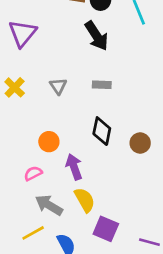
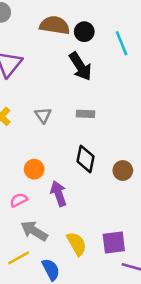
yellow semicircle: (85, 200) -> (77, 244), moved
purple square: (106, 229) -> (114, 242), moved, turned -30

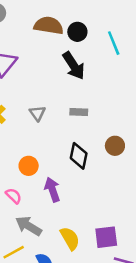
brown circle: (123, 170) -> (115, 146), moved
pink semicircle: (19, 200) -> (14, 196), turned 72

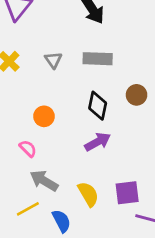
gray rectangle: (79, 112) -> (98, 59), size x1.5
purple arrow: (52, 190) -> (98, 142), moved, turned 80

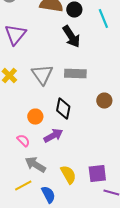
gray triangle: (53, 60) -> (42, 75), size x1.6
black diamond: (98, 106) -> (63, 109), moved
purple arrow: (98, 142) -> (53, 136), moved

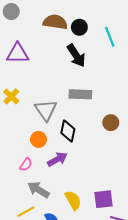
purple triangle: (15, 35) -> (18, 53), turned 50
gray triangle: (42, 75) -> (46, 110), moved
pink semicircle: (23, 141) -> (26, 165), turned 80

